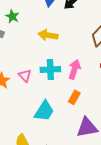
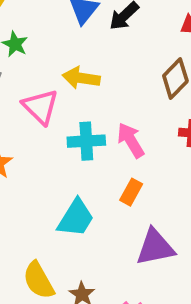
pink arrow: (74, 69) -> (131, 140), turned -48
pink triangle: (25, 76) -> (40, 107), moved, size x1.5

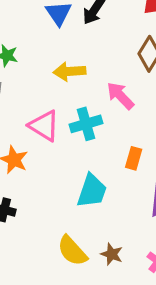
pink triangle: (40, 107) -> (44, 126), moved
pink arrow: (131, 140) -> (120, 96), moved

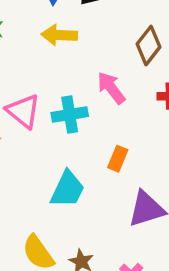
yellow arrow: (69, 71) -> (59, 35), moved

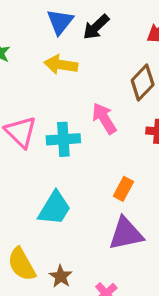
orange rectangle: (118, 159) -> (123, 189), moved

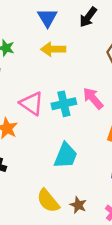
black arrow: (96, 27) -> (88, 17), moved
pink arrow: (104, 118) -> (93, 98), moved

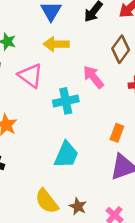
pink arrow: (93, 98) -> (93, 77), moved
pink triangle: (32, 103) -> (30, 76), moved

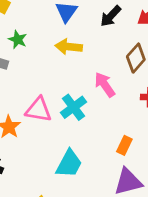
pink triangle: (30, 76) -> (39, 110), moved, turned -32
cyan cross: (66, 101) -> (74, 107), turned -30

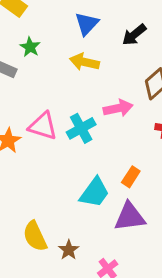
pink arrow: (105, 85) -> (118, 108), turned 105
cyan trapezoid: (69, 164) -> (94, 193), moved

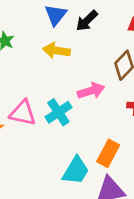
black arrow: (134, 35) -> (87, 21), moved
orange rectangle: (131, 177) -> (108, 153), size x1.4

